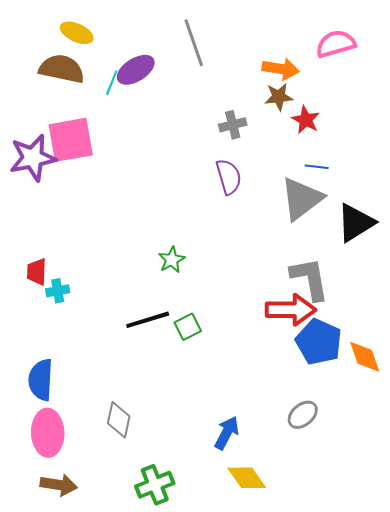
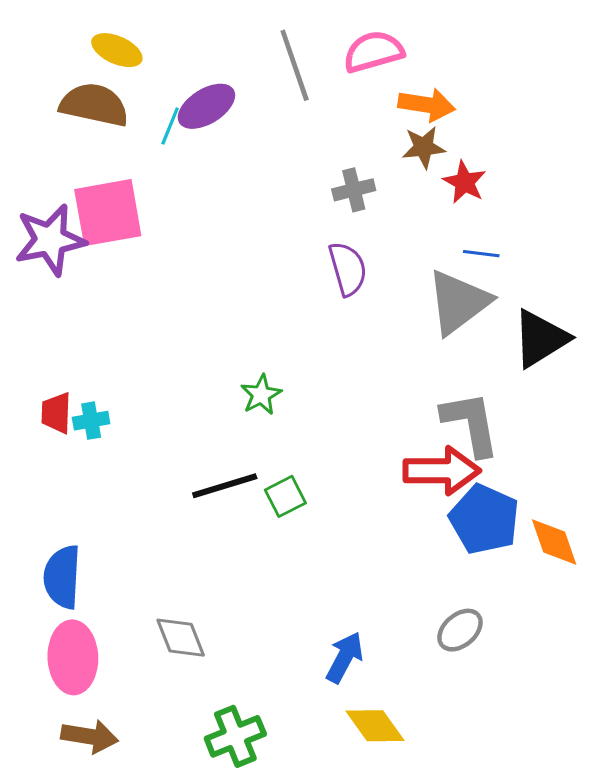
pink semicircle: (336, 44) -> (373, 52), moved
cyan cross: (58, 291) -> (91, 421), moved
gray diamond: (119, 420) -> (181, 638), turned -33

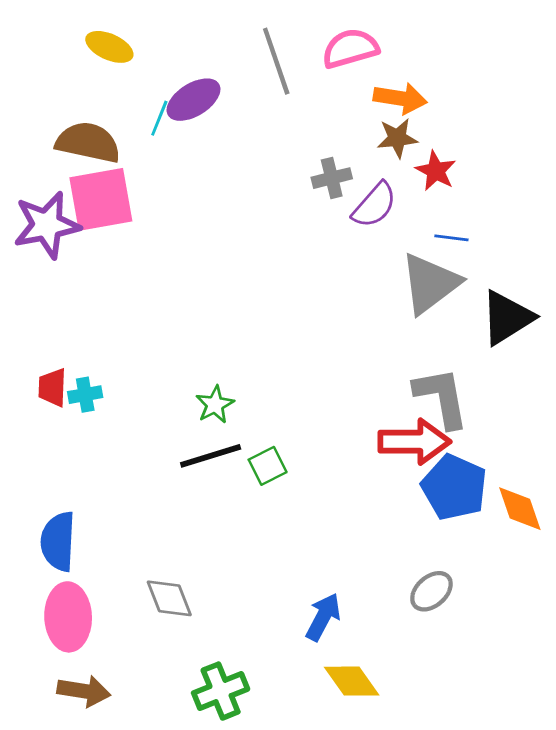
brown semicircle: (94, 105) -> (88, 142), moved
purple semicircle: (348, 269) -> (374, 205), moved, turned 57
green star: (261, 395) -> (215, 405), moved

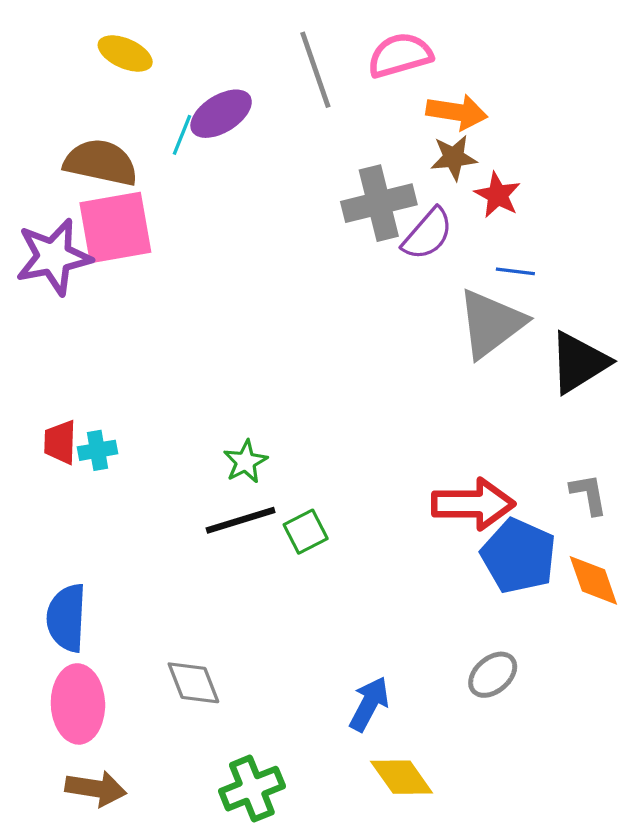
gray cross: (332, 178) -> (379, 203), size x1.6
gray L-shape: (441, 397) -> (589, 494), moved, size x0.6

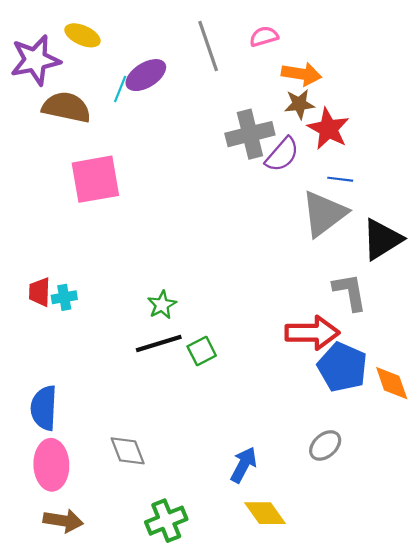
pink semicircle: (400, 55) -> (264, 36), size x0.7
red star: (498, 195) -> (328, 129), size x1.4
pink square: (115, 228) -> (95, 179), moved
purple star: (54, 257) -> (35, 60), moved
gray L-shape: (589, 494) -> (350, 292), moved, size x1.4

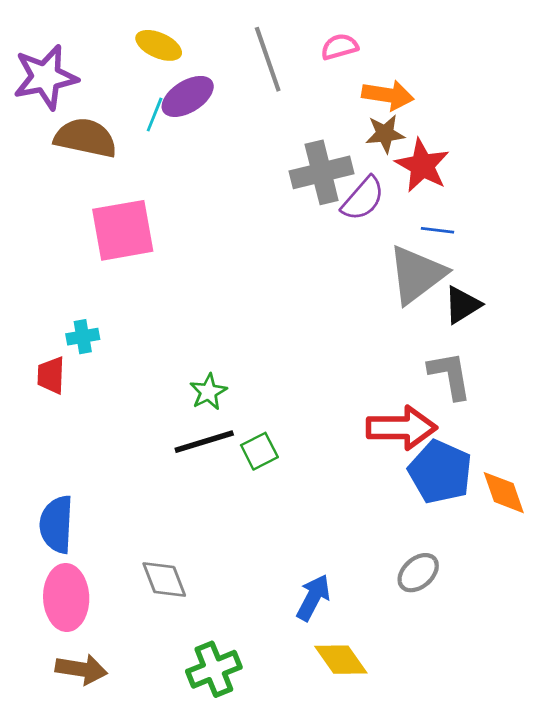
yellow ellipse: (82, 35) -> (159, 45), moved
black triangle: (382, 239) -> (462, 305), moved, size x0.7
cyan cross: (64, 297) -> (83, 337), moved

